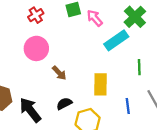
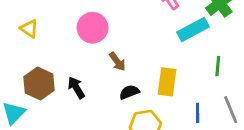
black semicircle: (64, 104) -> (129, 92), moved
black arrow: (30, 110) -> (76, 88), moved, size x0.7

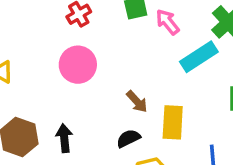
brown arrow: (117, 62) -> (137, 102), moved
black arrow: (76, 88) -> (64, 138), turned 30

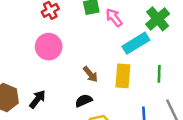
yellow rectangle: (173, 122) -> (123, 76), moved
black arrow: (64, 138) -> (37, 99), turned 42

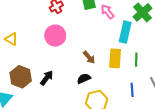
cyan rectangle: (136, 43) -> (125, 32), turned -45
green line: (159, 74) -> (136, 60), moved

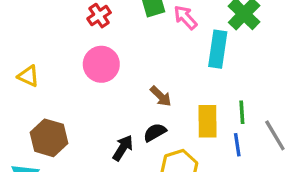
yellow rectangle: (115, 58) -> (207, 121), moved
green line: (136, 60) -> (242, 112), moved
black arrow: (47, 78) -> (123, 148), moved

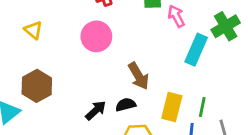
brown arrow: (161, 96) -> (139, 76), size x1.4

